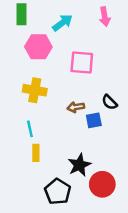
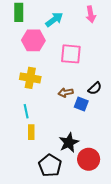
black semicircle: (110, 102) -> (95, 88), turned -88
blue square: (94, 120) -> (81, 104), turned 32

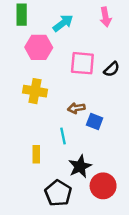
black semicircle: (95, 88) -> (112, 69), moved
cyan line: (26, 111) -> (63, 136), moved

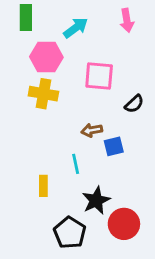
black semicircle: (112, 69) -> (134, 104), moved
yellow cross: (35, 91) -> (43, 94), moved
blue square: (95, 121) -> (114, 146), turned -35

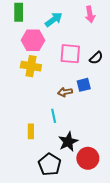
black semicircle: (134, 104) -> (96, 58), moved
blue square: (114, 146) -> (84, 85), moved

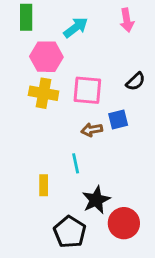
pink square: (70, 54) -> (87, 90), moved

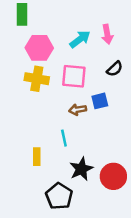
pink arrow: (127, 20) -> (107, 34), moved
cyan arrow: (76, 27) -> (80, 39), moved
red circle: (124, 223) -> (113, 176), moved

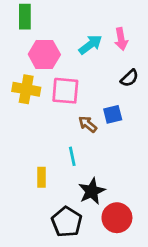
pink square: (74, 76) -> (65, 91), moved
yellow cross: (37, 79) -> (26, 89), moved
brown arrow: (78, 110) -> (88, 124), turned 49
red circle: (113, 176) -> (117, 218), moved

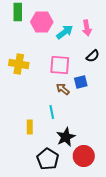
pink hexagon: (44, 54) -> (42, 22), moved
pink square: (65, 91) -> (60, 65), moved

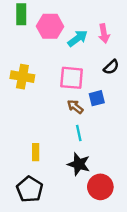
cyan line: (52, 112) -> (79, 133), moved
black star: (66, 137) -> (79, 164), turned -30
black pentagon: (48, 159) -> (30, 189), moved

